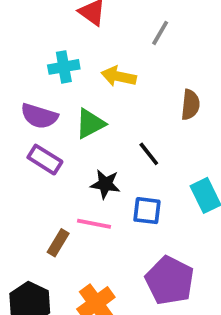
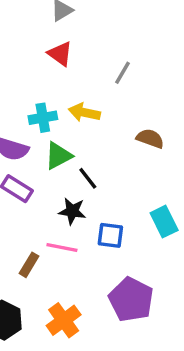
cyan cross: (64, 67) -> (43, 118), moved
brown semicircle: (190, 105) -> (150, 138), turned -76
black line: (149, 154) -> (88, 178), moved

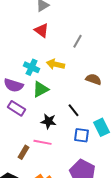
cyan cross: (43, 118) -> (32, 67), turned 35
black line: (88, 178) -> (74, 110), moved
blue square: (110, 235) -> (82, 135), moved

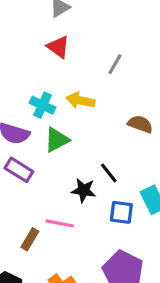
black star: (49, 121) -> (84, 190), moved

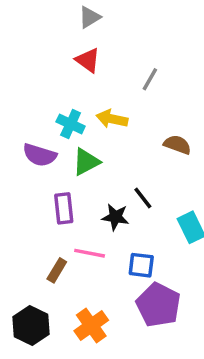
purple rectangle: (19, 170) -> (64, 208), moved, turned 52
blue square: (121, 212) -> (141, 265), moved

